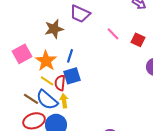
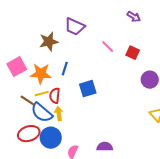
orange star: (46, 61) -> (41, 74), turned -30
blue square: (72, 76) -> (88, 89), moved
yellow line: (47, 81) -> (42, 94), turned -48
brown line: (31, 99) -> (28, 101), moved

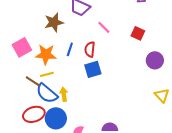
pink line: (108, 47) -> (104, 27), moved
red semicircle: (55, 96) -> (90, 49), moved

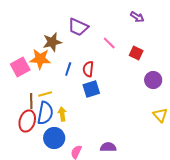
pink line: (104, 27) -> (109, 43), moved
orange star: (46, 54) -> (40, 59), moved
brown line: (33, 81) -> (31, 101), turned 56
blue semicircle: (47, 93) -> (45, 113), turned -120
red ellipse: (34, 114) -> (27, 121), moved, turned -55

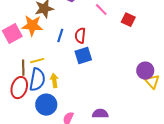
purple circle: (153, 80) -> (145, 71), moved

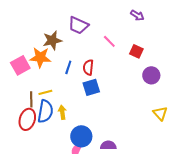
purple circle: (145, 71) -> (151, 75), moved
blue circle: (46, 105) -> (81, 136), moved

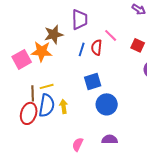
purple trapezoid: (78, 25) -> (80, 19), turned -115
blue line: (68, 67) -> (82, 49), moved
red semicircle: (88, 67) -> (97, 47), moved
blue circle: (81, 136) -> (107, 104), moved

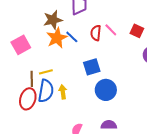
pink line: (111, 35) -> (111, 30), moved
blue line: (82, 49) -> (72, 37), moved, turned -64
orange star: (42, 51) -> (57, 38), moved, turned -30

